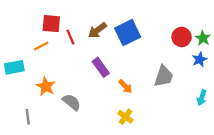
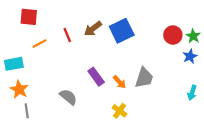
red square: (51, 24) -> (29, 17), moved
purple rectangle: (101, 67) -> (96, 77), moved
gray trapezoid: (164, 76) -> (144, 78), moved
orange star: (46, 86) -> (19, 89), moved

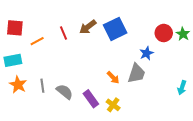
red square: (29, 17) -> (15, 28), moved
blue star: (190, 56) -> (147, 53), moved
purple rectangle: (96, 77) -> (91, 99), moved
gray line: (27, 111) -> (42, 86), moved

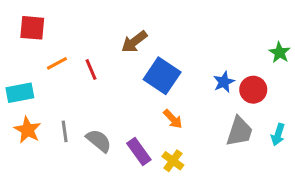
red square: (15, 28) -> (32, 28), moved
blue square: (115, 29) -> (162, 76), moved, turned -30
red line: (64, 33) -> (91, 70), moved
red circle: (164, 33) -> (253, 90), moved
gray trapezoid: (136, 73) -> (239, 131), moved

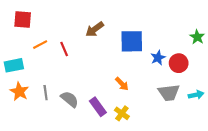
blue square: (162, 76) -> (132, 41), moved, turned -35
gray trapezoid: (239, 131) -> (169, 93), turned 65
cyan arrow: (278, 134) -> (196, 95), turned -120

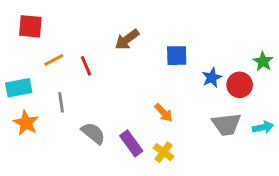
green star: (197, 37) -> (263, 61), moved
blue square: (132, 41) -> (177, 56), size x0.7
gray line: (46, 93) -> (61, 102), moved

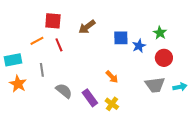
red square: (30, 26) -> (53, 21), moved
green star: (263, 61) -> (160, 33), moved
blue star: (212, 78) -> (139, 46), moved

